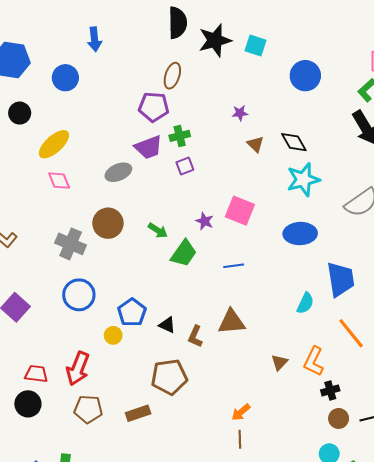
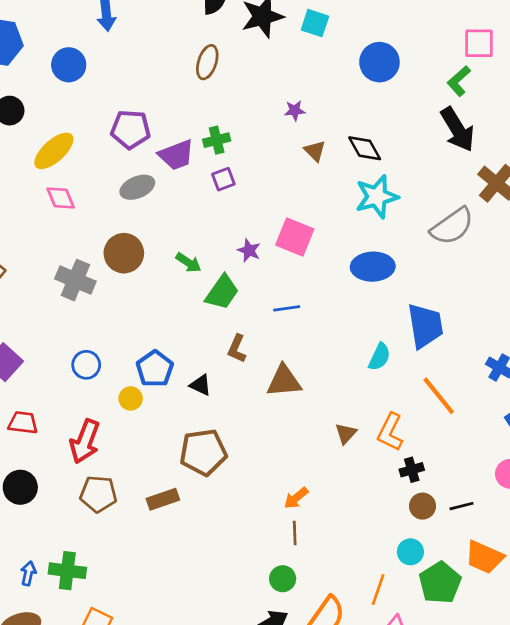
purple pentagon: (154, 107) -> (131, 129), moved
blue circle: (79, 295) -> (86, 365), moved, size x0.7
brown L-shape: (195, 336) -> (237, 349), moved
red trapezoid: (36, 374) -> (23, 423), moved

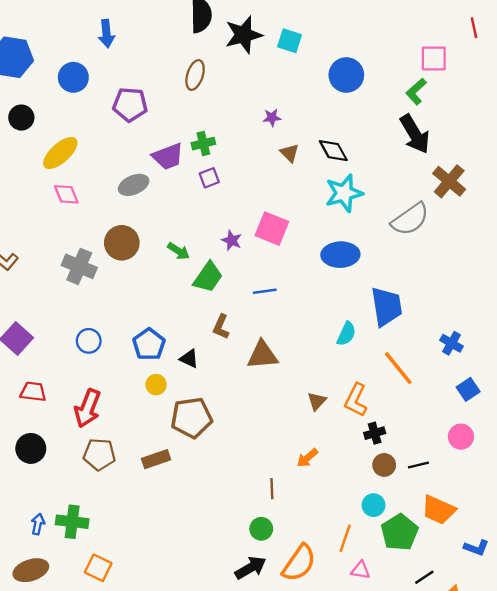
purple pentagon: (131, 129) -> (130, 105), moved
yellow circle: (131, 398) -> (156, 385), moved
orange arrow: (296, 498) -> (307, 458), moved

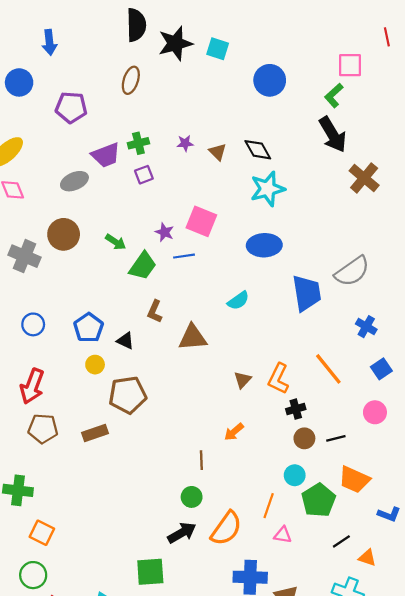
purple star: (272, 118) -> (185, 143), moved
gray semicircle: (410, 219) -> (352, 271), moved
blue line: (265, 291) -> (184, 256), moved
cyan semicircle: (346, 334) -> (238, 301), moved, turned 30
orange line: (398, 368) -> (328, 369), moved

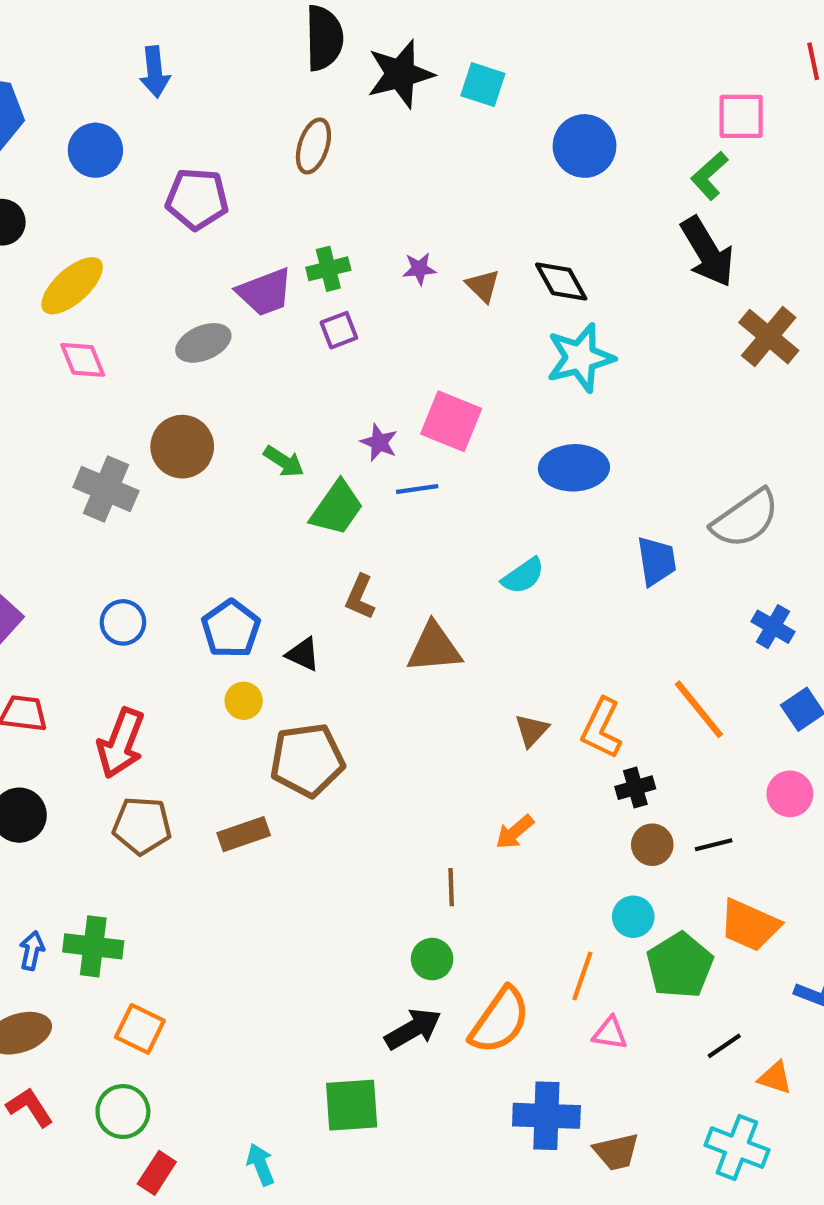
blue trapezoid: (307, 293) -> (656, 561), size x0.7

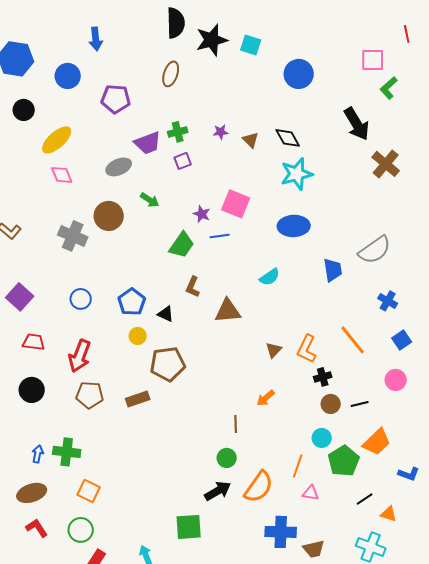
green L-shape: (709, 176) -> (389, 88), moved
green arrow: (284, 461) -> (150, 200), moved
orange trapezoid: (750, 925) -> (377, 442), turned -68

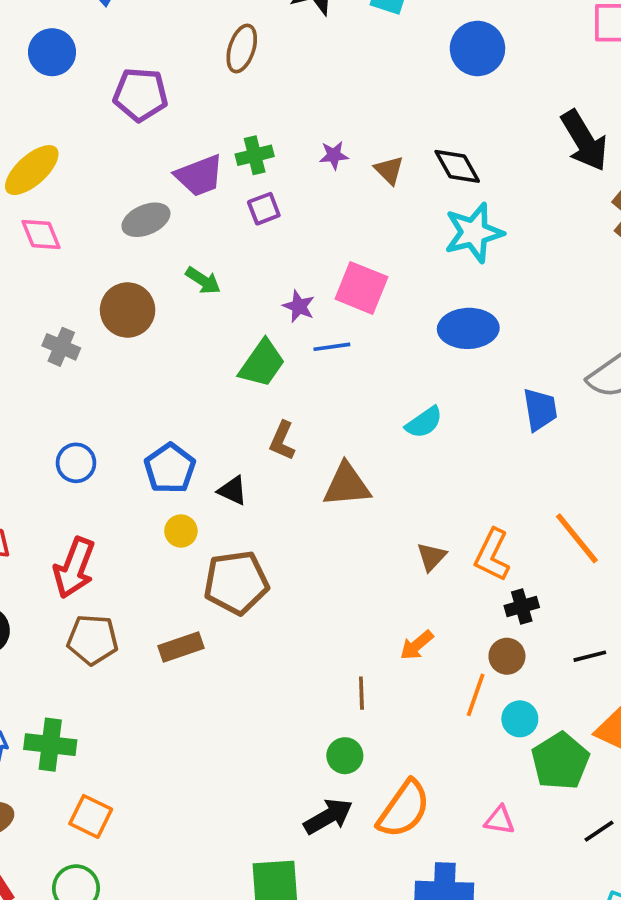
gray cross: (73, 236) -> (61, 347), size x0.7
brown circle: (331, 404) -> (507, 656), moved
orange line: (298, 466) -> (476, 695), moved

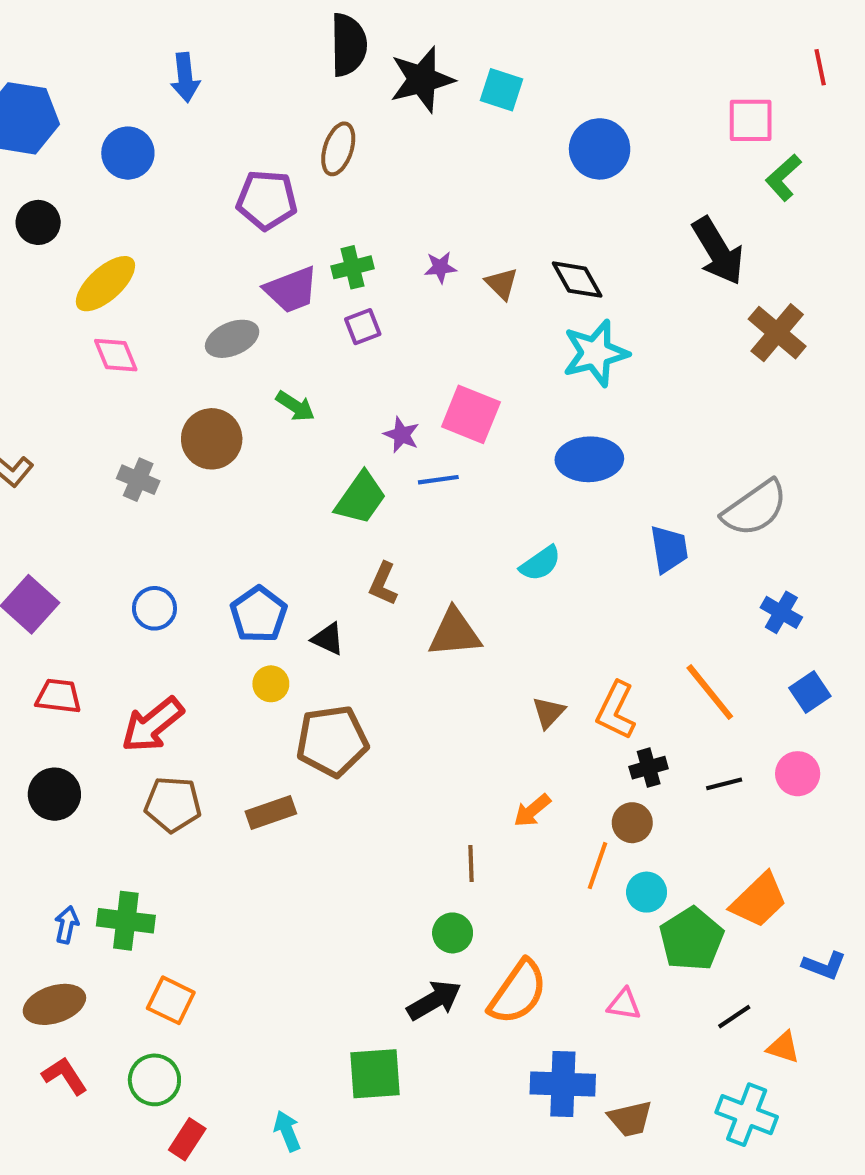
purple pentagon: (140, 95) -> (267, 200), moved
red arrow: (74, 568) -> (152, 725), turned 30
black line: (590, 656) -> (724, 784), moved

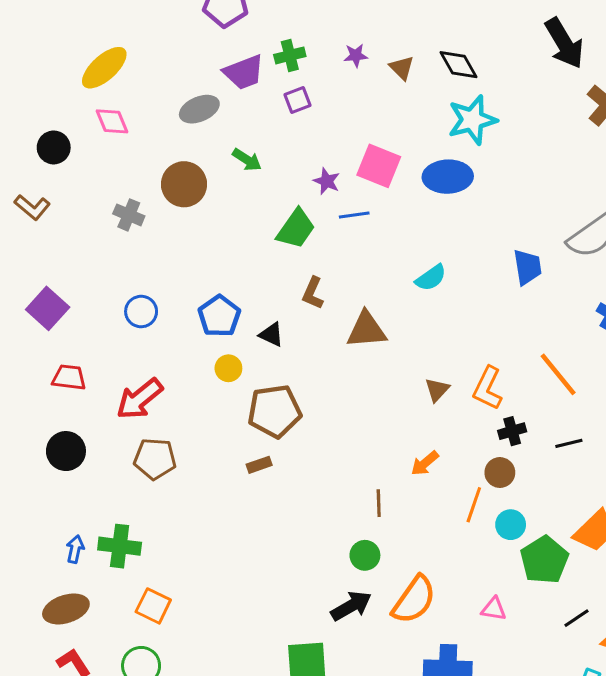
black circle: (38, 222) -> (54, 147), moved
blue ellipse: (589, 459) -> (448, 177), moved
brown rectangle: (271, 812) -> (259, 465), moved, size x0.7

